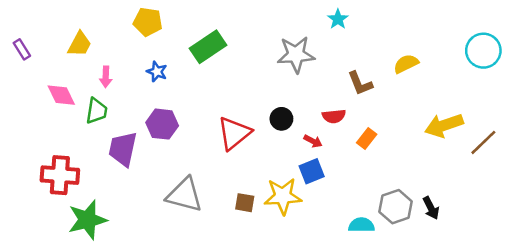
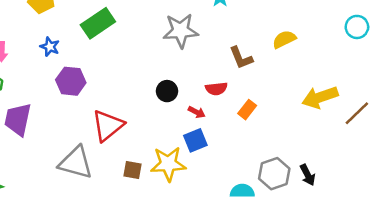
cyan circle: (483, 51) -> (357, 27), size x0.7
purple hexagon: (162, 124) -> (71, 81), moved
red triangle: (234, 133) -> (108, 126), moved

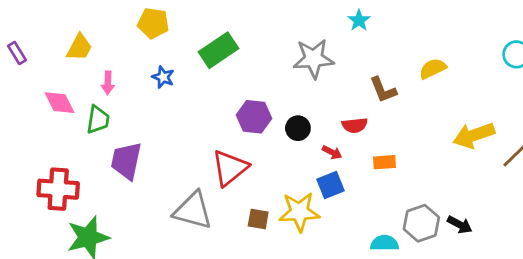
purple hexagon: (71, 81) -> (254, 117), moved
orange rectangle: (247, 110) -> (384, 162), moved, turned 48
black arrow: (308, 175) -> (460, 225), turned -35

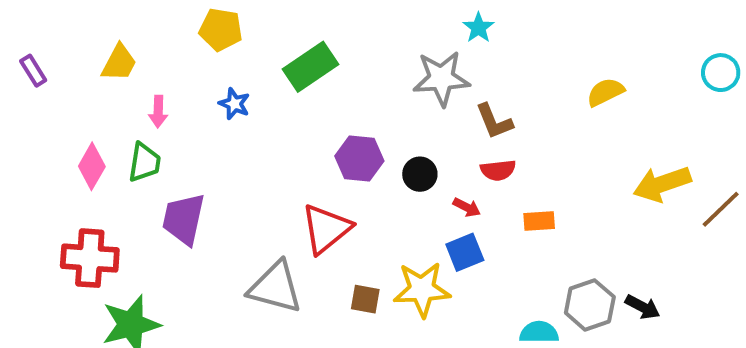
cyan star: (359, 20) -> (478, 28), moved
brown L-shape: (383, 90) -> (494, 121), moved
pink diamond: (60, 103) -> (92, 166), moved, turned 56

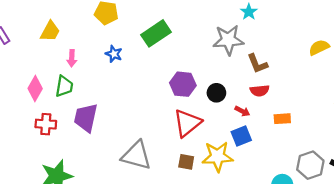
red triangle: (326, 229) -> (187, 123), moved
red cross: (90, 258) -> (46, 124), moved, size x0.7

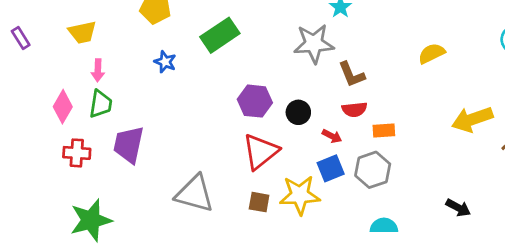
yellow trapezoid: (50, 31) -> (82, 32), turned 50
pink arrow: (72, 58) -> (98, 70), moved
orange rectangle: (282, 119) -> (384, 131), moved
gray hexagon: (310, 165) -> (373, 170), moved

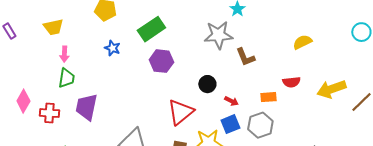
purple hexagon: (255, 101) -> (161, 61), moved
pink diamond: (63, 107) -> (23, 101), moved
red semicircle: (354, 110) -> (291, 82), moved

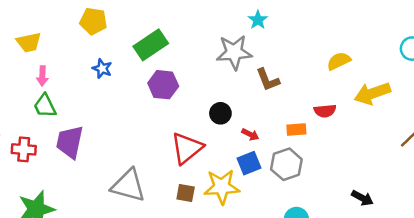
green trapezoid: (66, 78) -> (45, 106), turned 145
yellow arrow: (331, 89) -> (372, 93), moved

